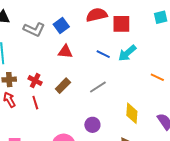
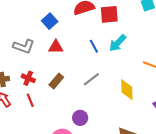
gray L-shape: (34, 29) -> (24, 46), moved
blue line: (103, 54) -> (94, 46), turned 40
yellow diamond: (132, 113) -> (127, 90), moved
purple circle: (92, 125) -> (80, 118), moved

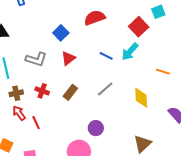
red square: (109, 14) -> (139, 27), moved, turned -36
blue line: (94, 46) -> (106, 56), turned -32
red triangle: (56, 47) -> (68, 58), turned -35
red line: (30, 100) -> (36, 123), moved

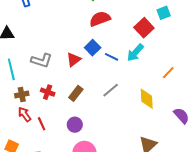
blue square: (61, 33) -> (93, 48), moved
orange line: (163, 72) -> (168, 73), turned -64
purple circle: (96, 128) -> (75, 125), moved

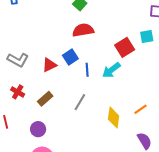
blue line: (112, 57) -> (87, 70), turned 48
orange line: (168, 73) -> (141, 109), moved
gray line: (111, 90) -> (80, 102), turned -30

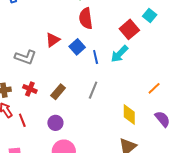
red semicircle: (83, 30) -> (86, 18), turned -80
cyan square: (147, 36) -> (150, 15), turned -32
red triangle: (49, 65) -> (53, 40), moved
yellow diamond: (114, 118) -> (129, 115), moved

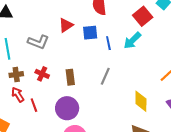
blue square: (77, 47) -> (90, 33), turned 35
brown rectangle: (58, 92) -> (70, 77), turned -49
purple circle: (55, 123) -> (67, 108), size x1.5

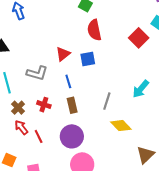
cyan arrow: (132, 41) -> (141, 89), moved
blue line: (108, 43) -> (68, 81), moved
brown cross: (16, 75) -> (18, 108), turned -32
yellow diamond: (141, 101) -> (121, 126), moved, turned -40

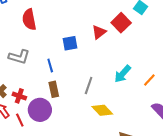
red semicircle: (94, 30) -> (29, 19), moved
red triangle: (63, 54) -> (99, 32), moved
red cross: (44, 105) -> (19, 96), moved
purple circle: (72, 136) -> (40, 110), moved

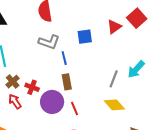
gray L-shape: (19, 57) -> (49, 42), moved
gray line: (89, 86) -> (114, 79), moved
red line: (20, 120) -> (75, 108), moved

